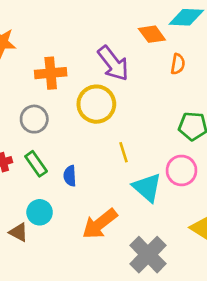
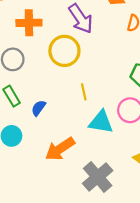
blue semicircle: (70, 176) -> (38, 108), turned 35
cyan triangle: (147, 187) -> (101, 122), turned -36

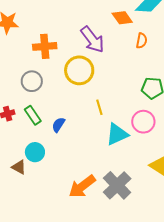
cyan triangle: (101, 122) -> (117, 134), turned -30
orange arrow: (60, 149) -> (82, 186), moved

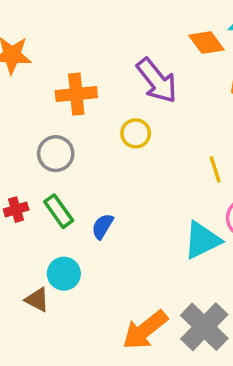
yellow circle: (79, 70) -> (136, 133), size x0.6
yellow line: (99, 107) -> (215, 169), moved

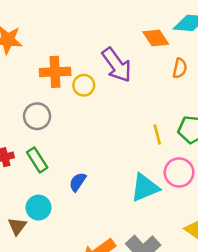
yellow circle: (136, 133) -> (84, 85), moved
blue semicircle: (102, 226) -> (78, 182), moved
brown triangle: (37, 300) -> (17, 226), turned 36

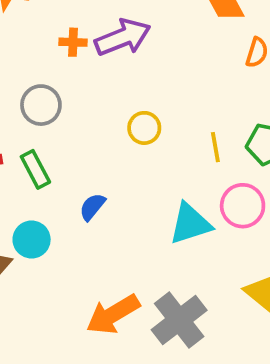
purple arrow: (117, 65) -> (123, 37), moved, turned -81
orange cross: (55, 72) -> (73, 42), size x0.6
yellow circle: (84, 85) -> (144, 128), moved

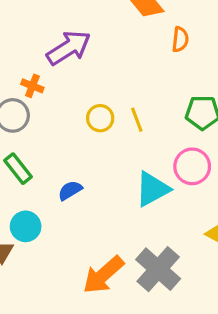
orange cross: (73, 42) -> (32, 86), moved, turned 30
yellow line: (215, 147) -> (137, 120), moved
blue semicircle: (92, 207) -> (70, 190), turned 30

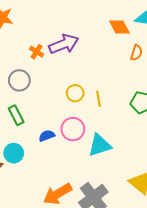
orange cross: (32, 86) -> (37, 52), moved
pink circle: (192, 166) -> (73, 129), moved

